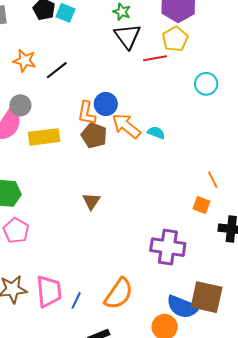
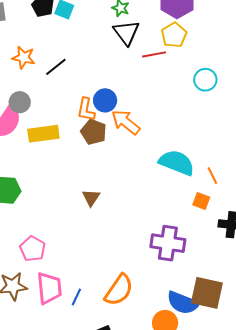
cyan semicircle: (156, 133) -> (177, 163), moved, size x2.0
pink pentagon: (16, 231) -> (33, 249), moved

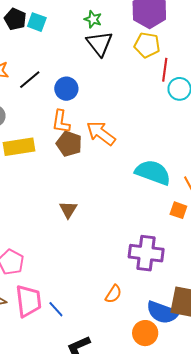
yellow pentagon: (174, 35) -> (147, 45), turned -30
red line: (154, 54) -> (165, 70), moved, turned -70
blue circle: (105, 100) -> (66, 89), moved
orange semicircle: (119, 290) -> (113, 294), moved, size x0.6
blue line: (76, 297) -> (56, 309), turned -66

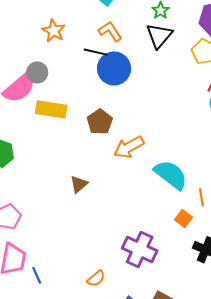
black line: (30, 80) -> (96, 52), moved, turned 35
blue circle: (66, 89) -> (114, 68), size x1.4
orange L-shape: (61, 122) -> (110, 31), moved, turned 120
orange arrow: (101, 133) -> (129, 147), moved, turned -84

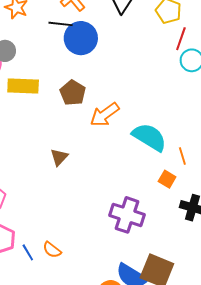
orange semicircle: (96, 278) -> (52, 250), moved, turned 84

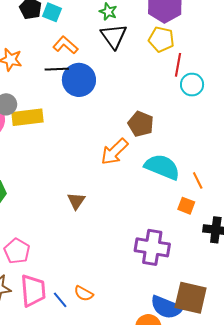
yellow rectangle: (23, 86) -> (27, 117), moved
brown pentagon: (73, 93) -> (141, 124), moved

